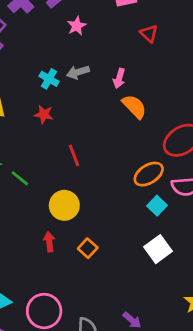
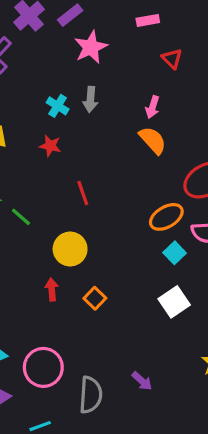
pink star: (77, 26) -> (91, 47), size x1.5
gray arrow: (78, 72) -> (90, 99), turned -70
pink arrow: (119, 78) -> (152, 107), moved

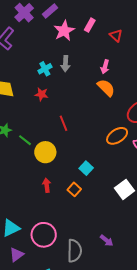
pink rectangle: (148, 20) -> (90, 25), moved, turned -48
cyan cross: (58, 106) -> (45, 69), turned 32
yellow circle: (70, 249) -> (45, 152), moved
cyan square: (175, 253) -> (86, 168), moved

